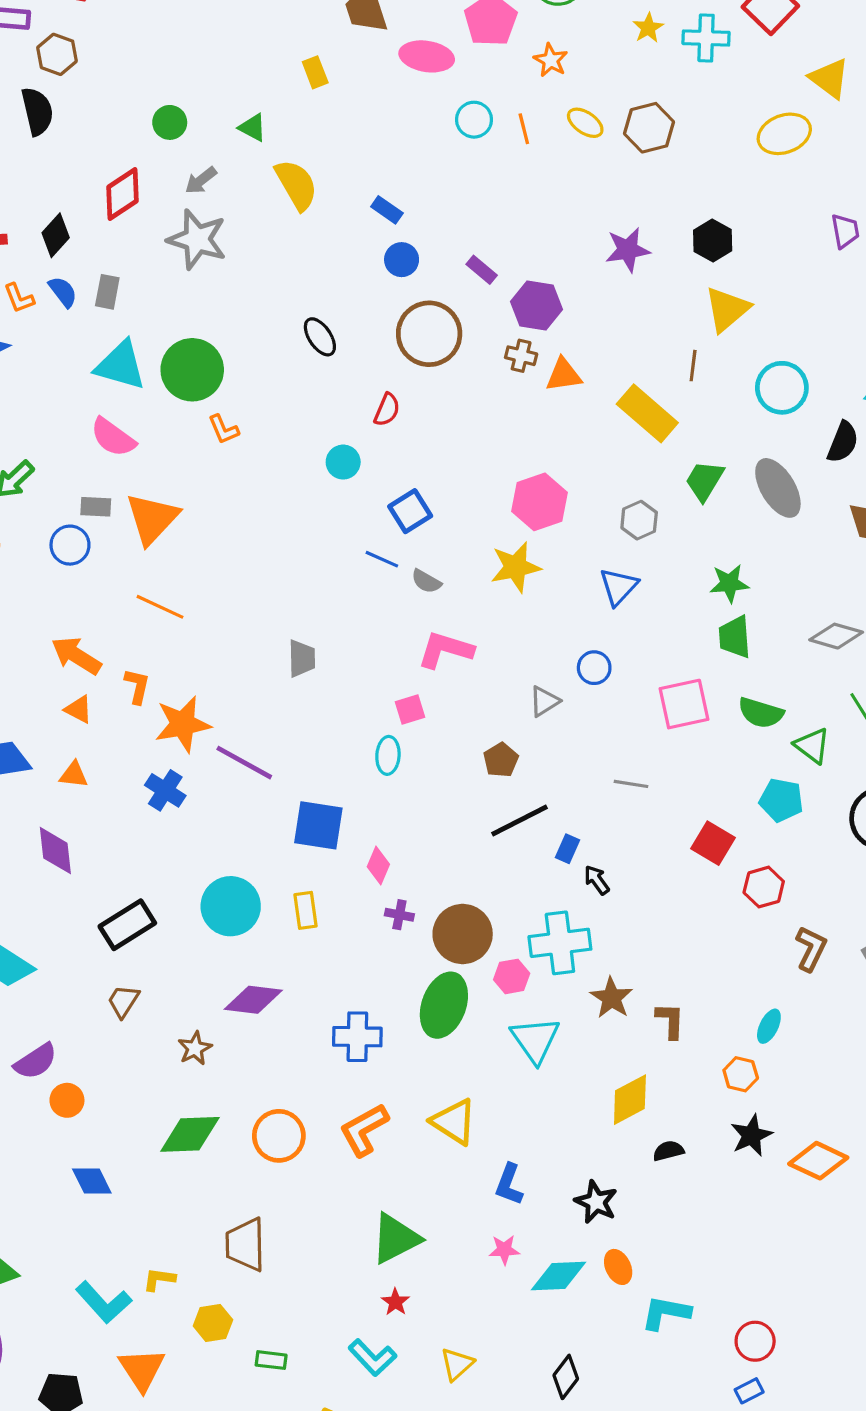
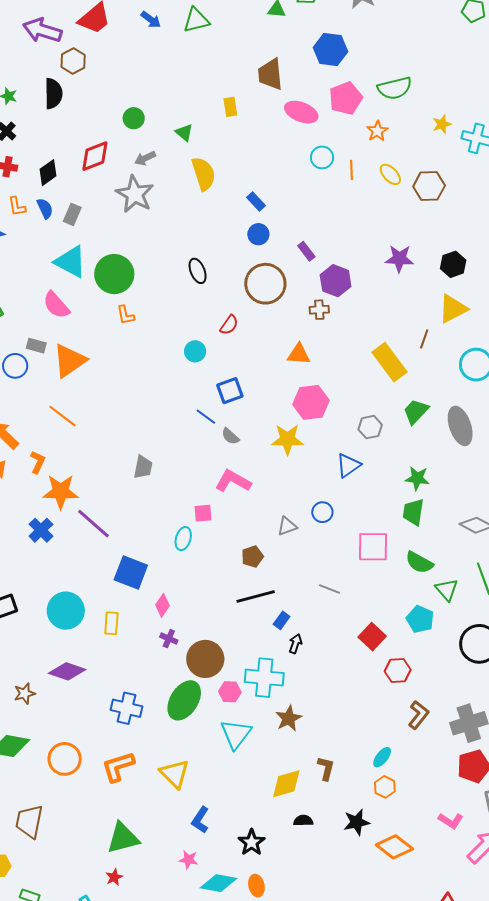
brown cross: (521, 356) -> (319, 310), turned -30
orange triangle: (564, 375) -> (299, 354), moved
black arrow: (597, 880) -> (295, 644), turned 42
brown L-shape: (670, 1021) -> (326, 768), moved
orange hexagon: (741, 1074) -> (385, 787), moved

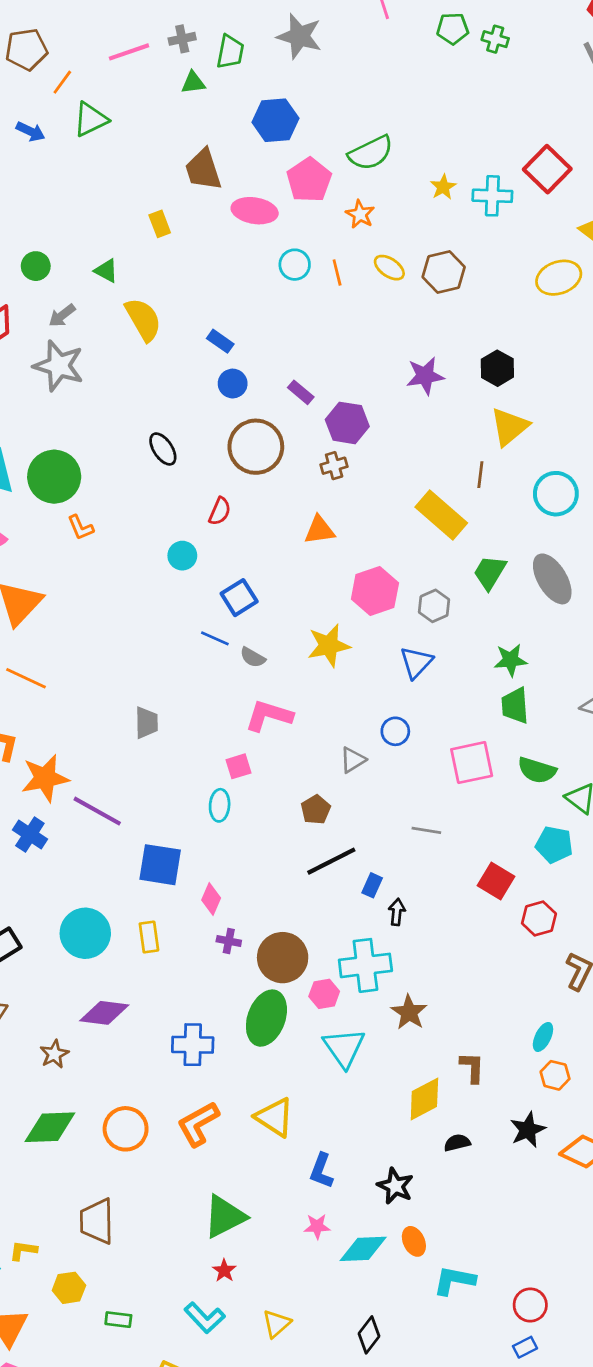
pink hexagon: (311, 402) -> (375, 591), moved

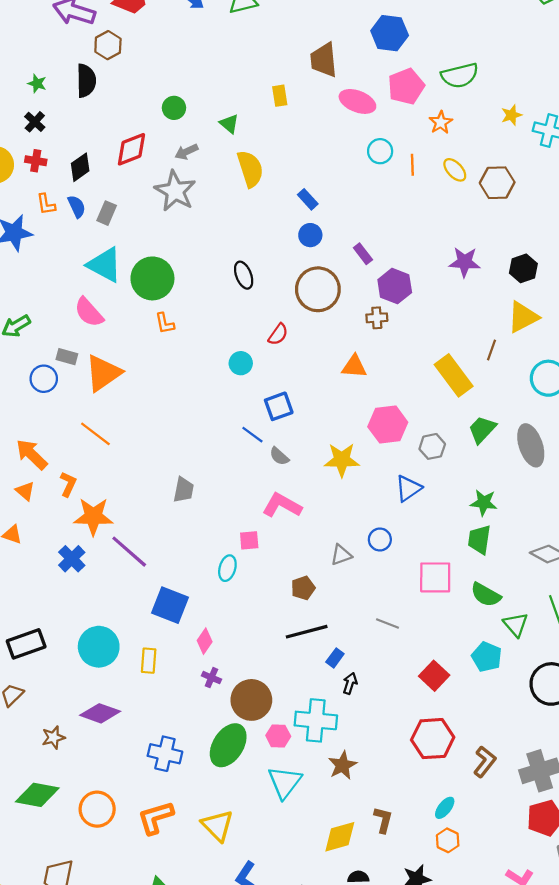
red hexagon: (539, 919) -> (433, 739), moved, size x1.5

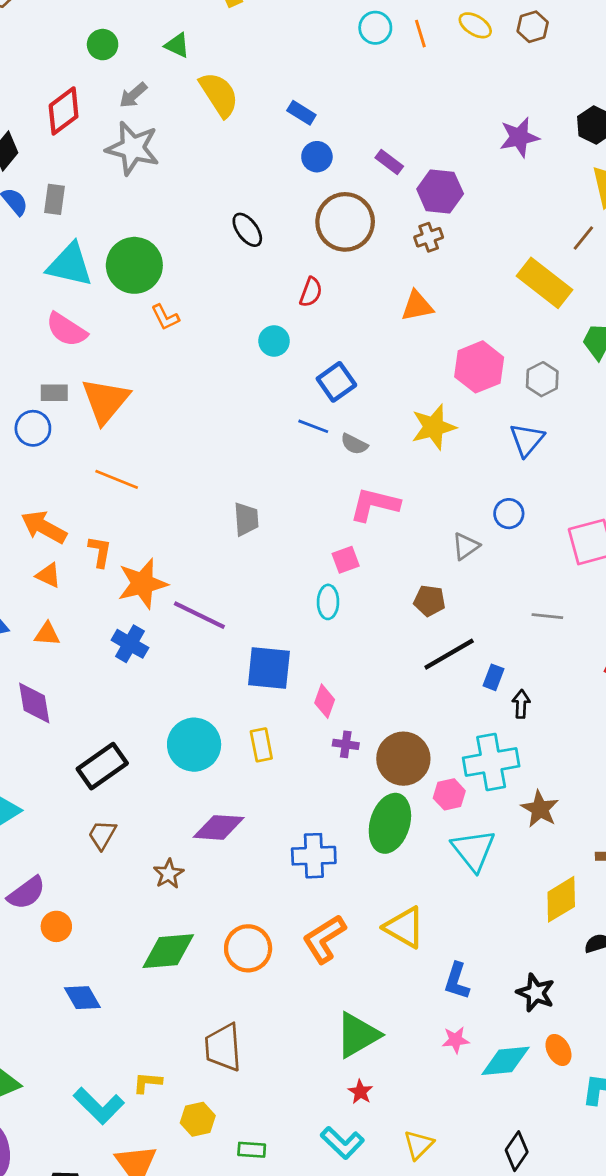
brown hexagon: (497, 183) -> (533, 27), size x0.7
brown line: (492, 350) -> (583, 238), turned 35
brown pentagon: (303, 588) -> (430, 601), turned -30

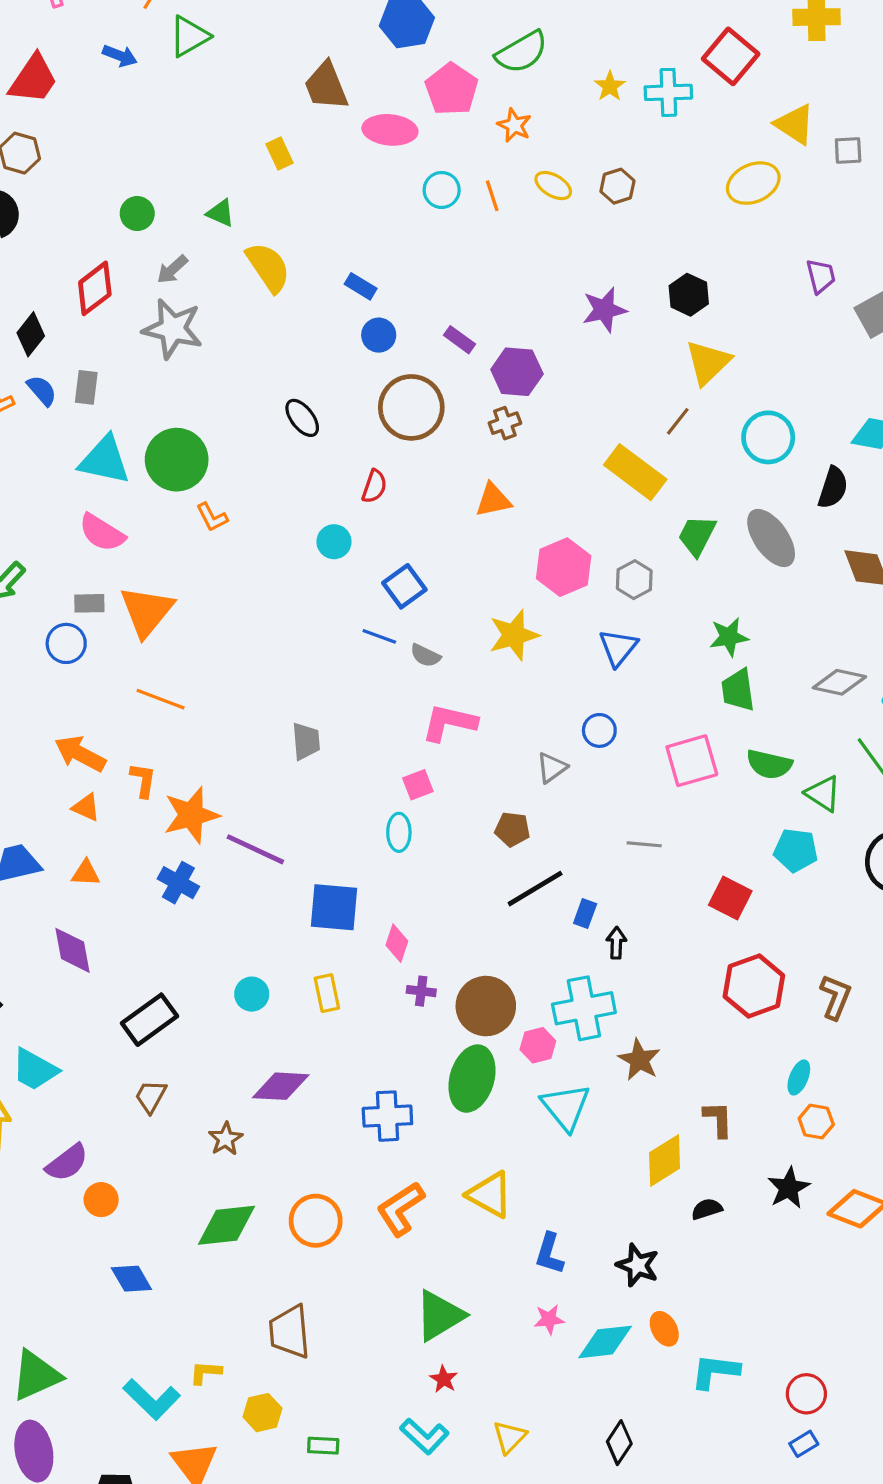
cyan circle: (194, 745) -> (252, 994), size x0.6

